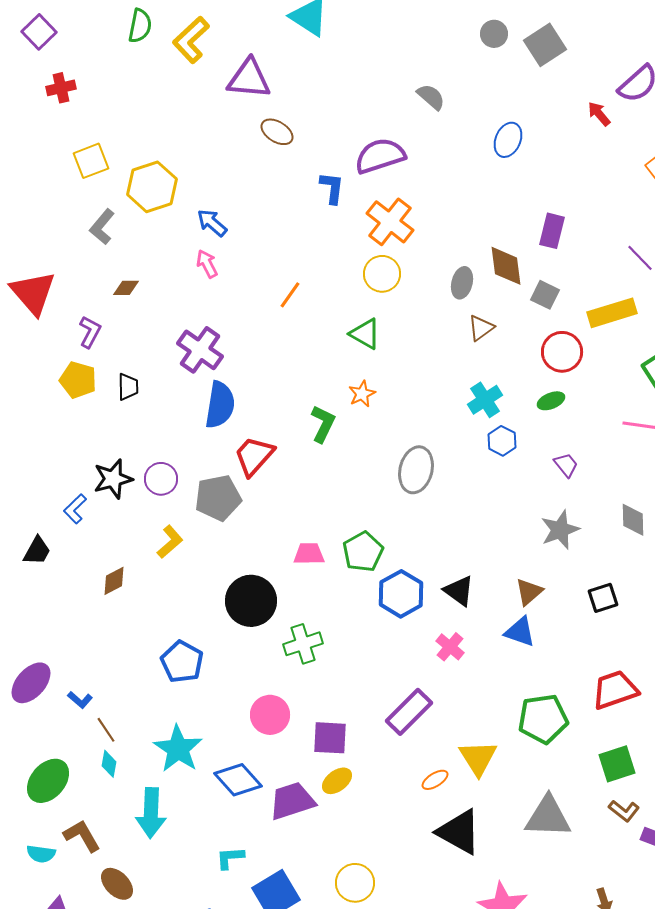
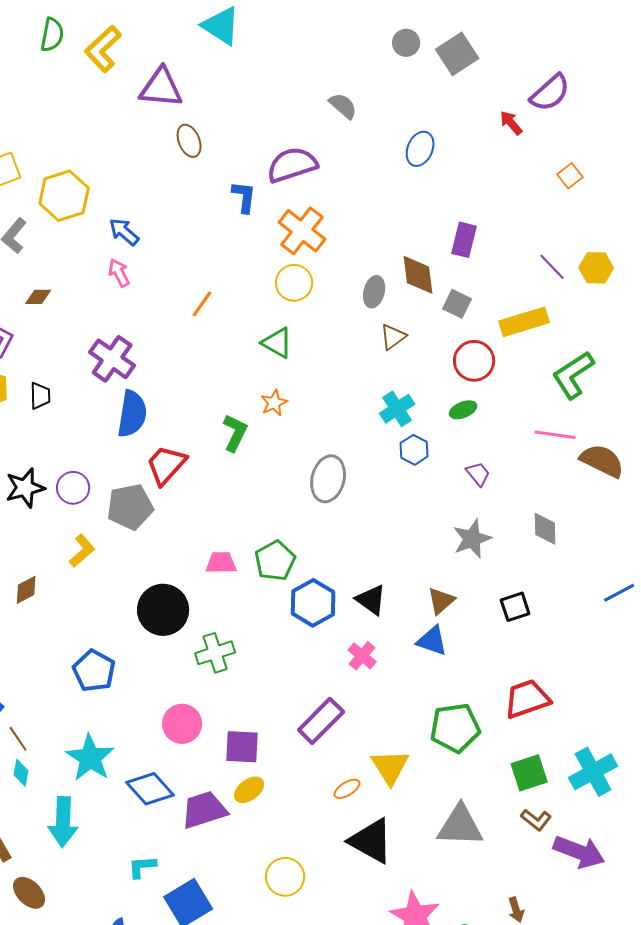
brown ellipse: (277, 132) -> (189, 141), turned 36
yellow circle: (355, 883) -> (285, 877), moved

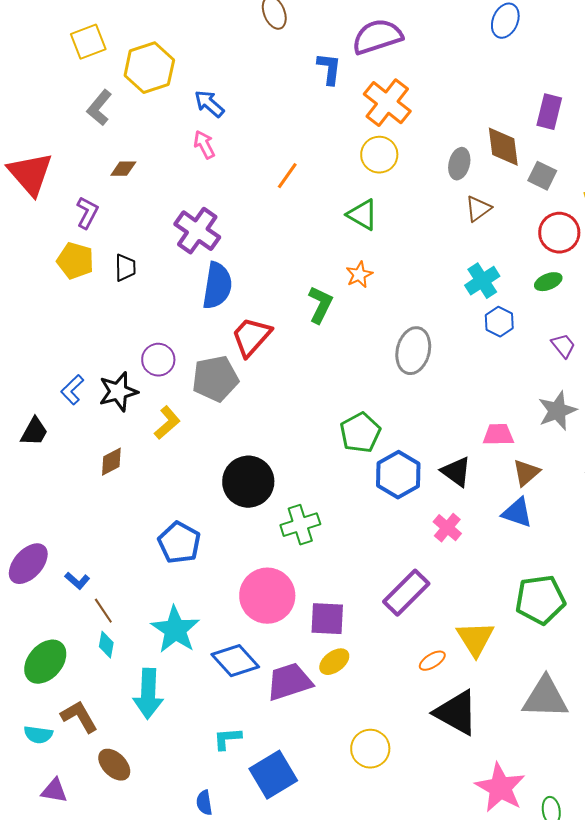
black star: (25, 488) -> (118, 392), moved
pink trapezoid: (221, 563) -> (498, 435), moved
pink circle: (182, 724) -> (267, 596), size x1.4

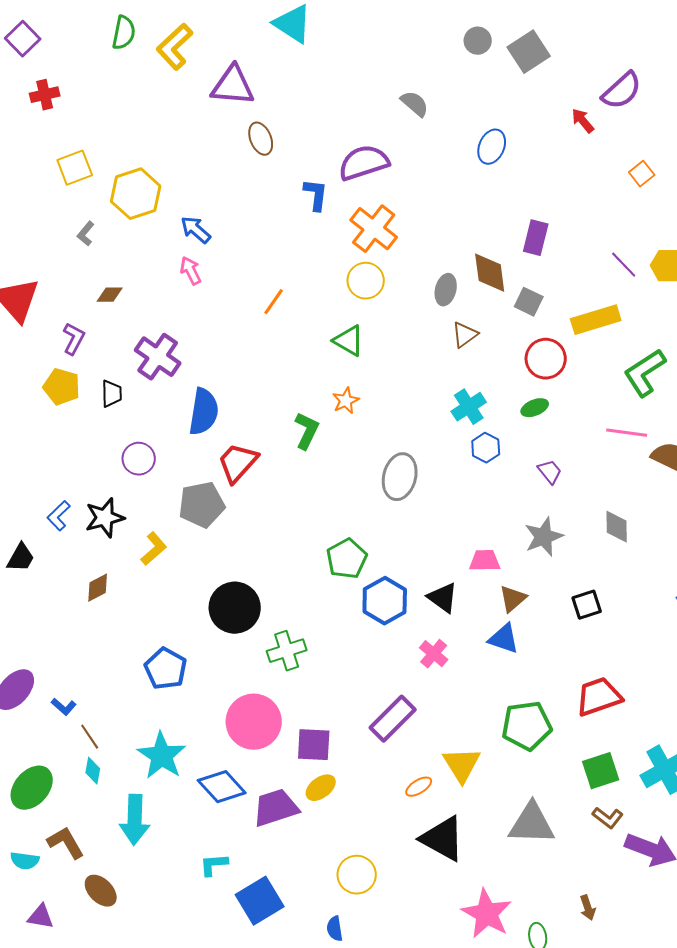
gray L-shape: (99, 108) -> (86, 234), size x0.7
purple cross: (197, 231) -> (158, 357), moved
purple circle: (158, 360) -> (139, 459), moved
blue semicircle: (204, 803) -> (335, 929), moved

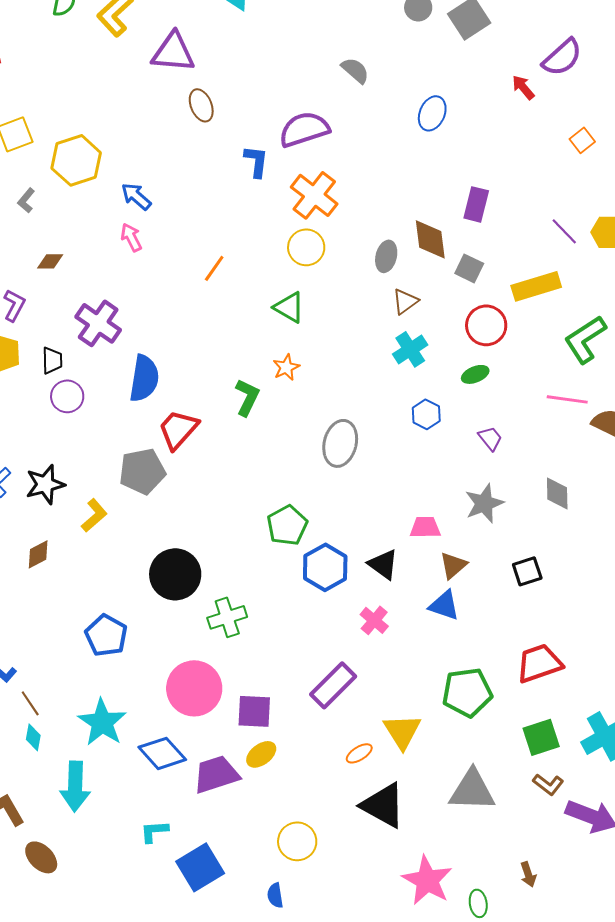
cyan cross: (469, 407) -> (410, 349), moved
purple circle: (139, 459) -> (67, 396), moved

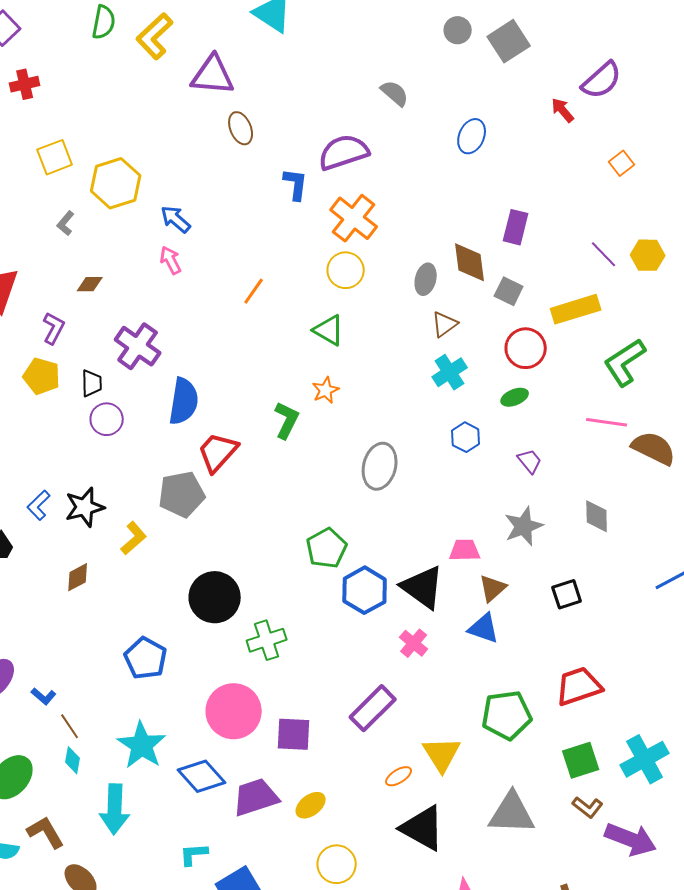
black triangle: (383, 564) -> (423, 587), size x1.4
yellow ellipse: (261, 754) -> (311, 805), moved

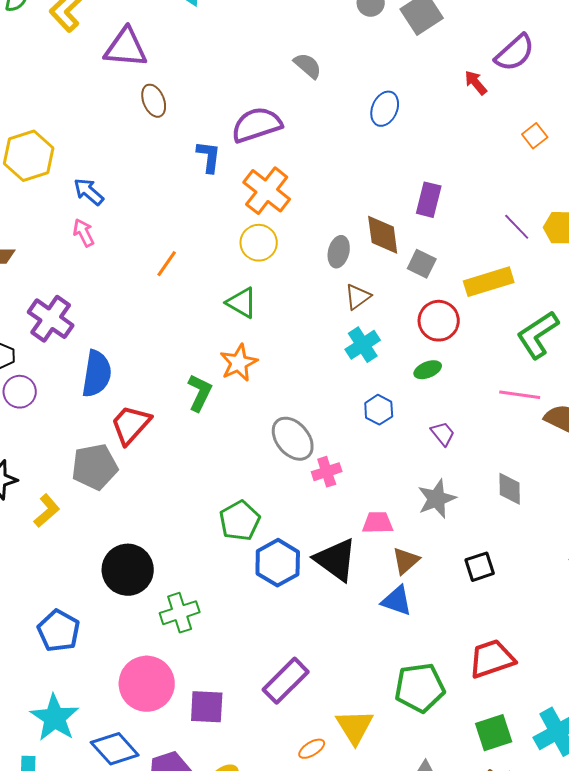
orange star: (326, 390) -> (239, 363), size x1.4
gray ellipse: (380, 466) -> (293, 439), turned -54
pink cross: (414, 643) -> (327, 472), moved, turned 32

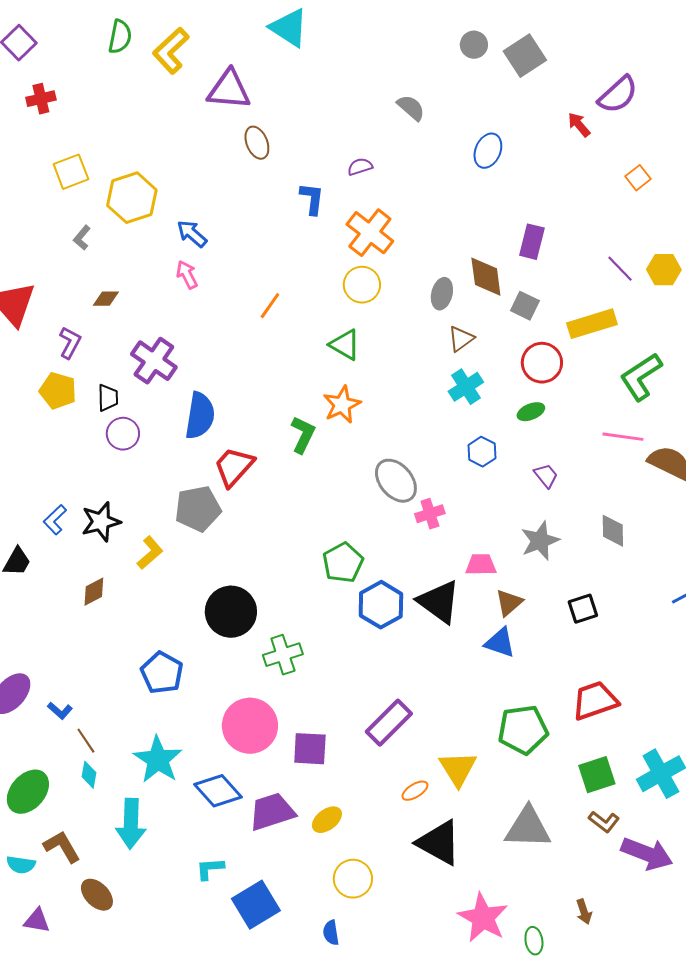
purple semicircle: (257, 125) -> (360, 167), size x0.5

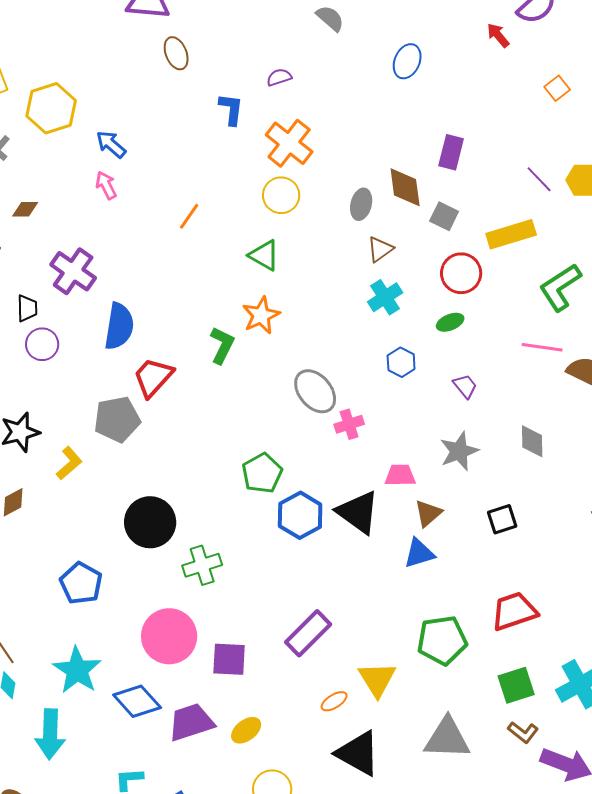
blue triangle: (500, 643) -> (419, 553), turned -36

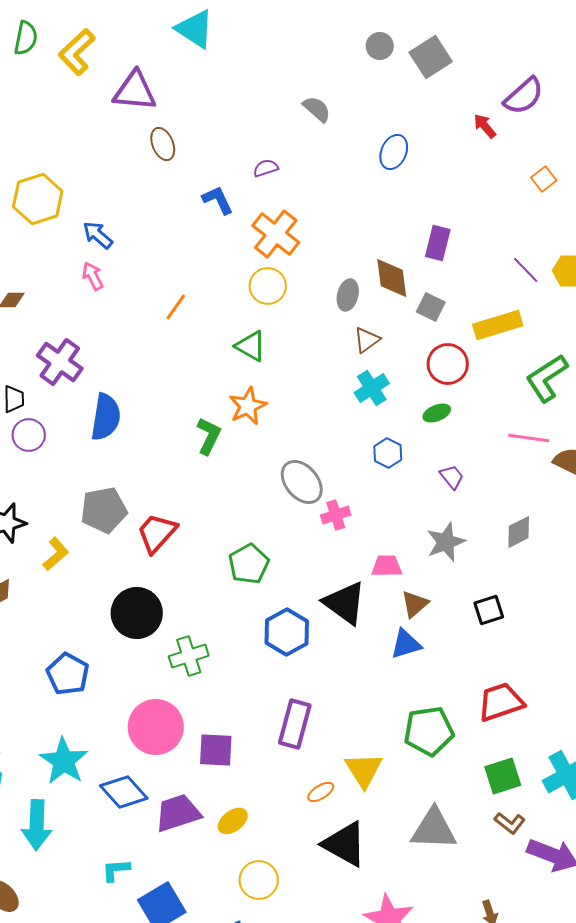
blue L-shape: (231, 109) -> (218, 200), turned -32
red trapezoid: (153, 377) -> (157, 533), moved
gray diamond: (532, 441) -> (519, 532), turned 64
blue hexagon: (300, 515) -> (287, 632), moved
purple rectangle: (308, 633) -> (295, 724), turned -30

